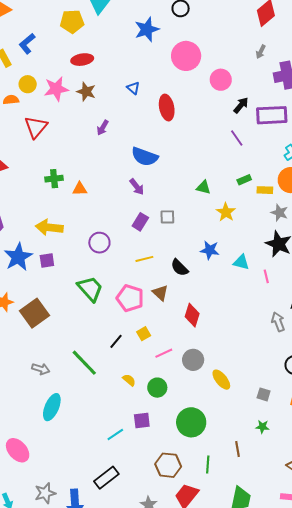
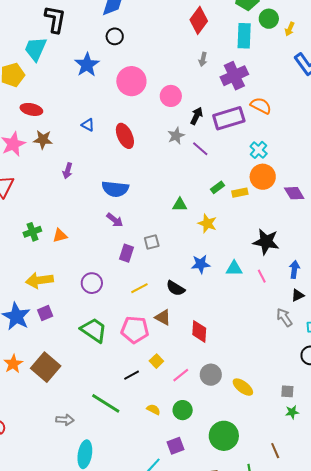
red ellipse: (82, 60) -> (31, 109), turned 35
gray star: (279, 213) -> (176, 136), moved, turned -30
black line: (116, 341) -> (132, 375), turned 35
green star: (262, 427) -> (292, 412), moved

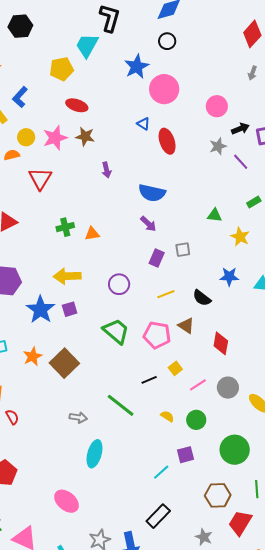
pink circle: (131, 81) -> (164, 89), moved
black arrow: (197, 116) -> (240, 129), turned 36
blue triangle: (88, 125) -> (143, 124), moved
purple arrow: (68, 171) -> (106, 170), turned -35

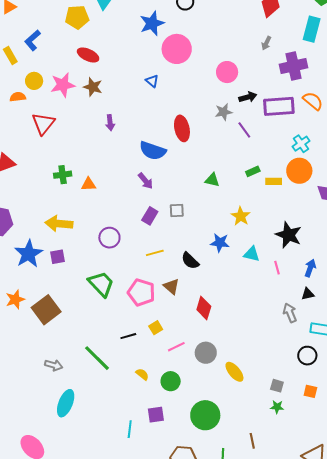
red ellipse: (167, 141) -> (182, 128), moved
yellow star: (240, 237) -> (241, 216), moved
cyan line: (161, 472) -> (130, 429), turned -48

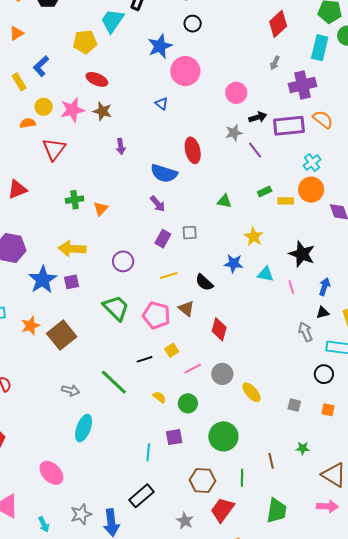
orange triangle: (89, 184) -> (101, 209), turned -42
green star: (277, 407) -> (303, 448), moved

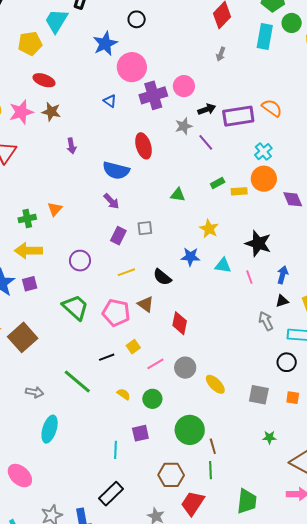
purple cross: (303, 85) -> (153, 95), moved
green cross: (75, 200) -> (27, 219), moved
gray square: (294, 405) -> (259, 395), size x1.5
brown line: (271, 461) -> (213, 446), moved

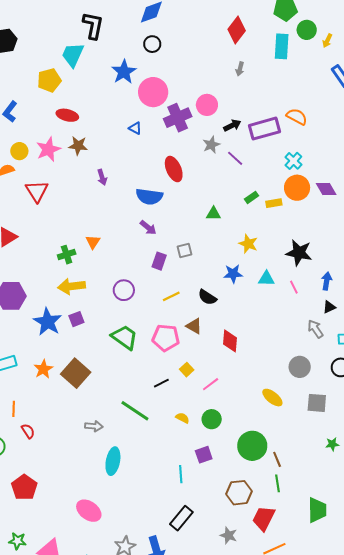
purple diamond: (293, 199) -> (326, 189), moved
gray circle: (185, 368) -> (300, 367), moved

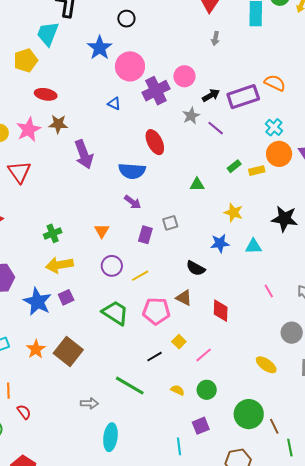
purple arrow: (102, 177) -> (84, 154), size x1.8
orange triangle: (93, 242) -> (102, 231), moved
pink line: (294, 287) -> (269, 291), moved
yellow line: (171, 296) -> (140, 276), moved
green line: (278, 483) -> (290, 448), moved

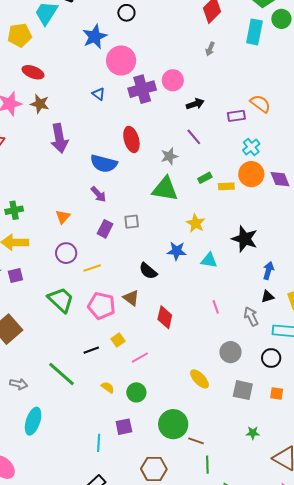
purple rectangle: (243, 97) -> (236, 116), moved, size x0.6
gray star: (191, 116) -> (169, 156), moved
green triangle: (197, 185) -> (165, 189), size x1.8
brown line: (274, 426) -> (196, 441), turned -56

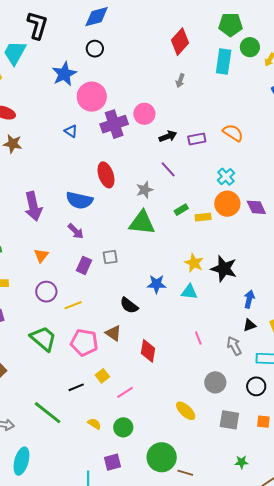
purple rectangle: (236, 116) -> (197, 139), moved
purple arrow: (59, 138) -> (33, 206), moved
yellow star: (196, 223) -> (194, 263), moved

